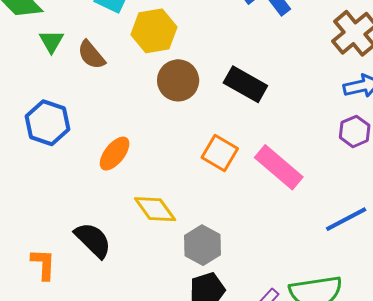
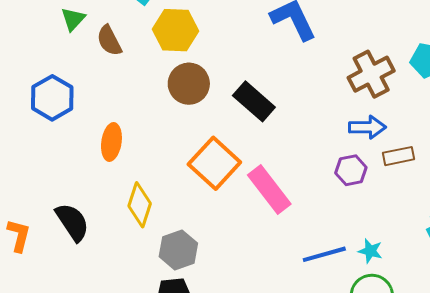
orange square: (220, 153) -> (214, 163), size x1.4
orange ellipse: (115, 154) -> (111, 142), turned -42
yellow diamond: (155, 209) -> (140, 205), turned 42

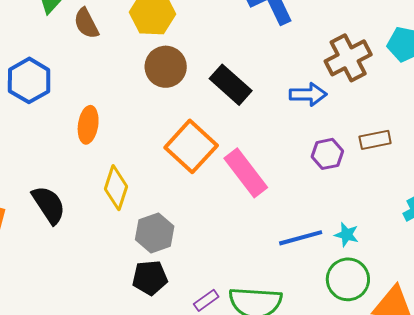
blue arrow: (367, 127) -> (308, 94), moved

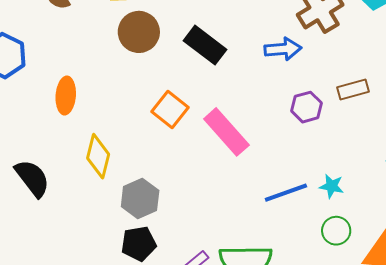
orange square: (191, 146) -> (170, 110), size x0.7
green circle: (348, 279) -> (336, 231), size x0.7

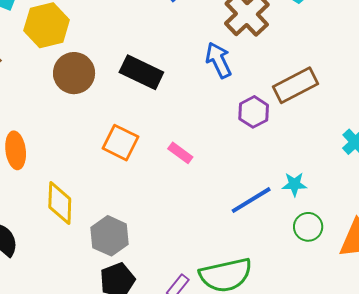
blue arrow: (283, 49) -> (219, 60), turned -99
brown rectangle: (353, 90) -> (296, 85), size x1.4
pink rectangle: (226, 132) -> (180, 153), size x0.5

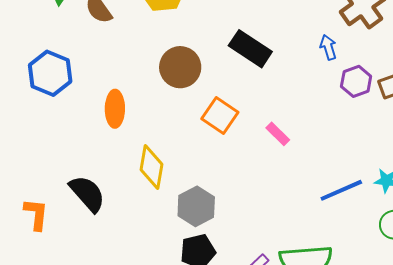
blue arrow: (219, 60) -> (328, 47), size x0.7
brown circle: (74, 73) -> (180, 67), moved
purple hexagon: (254, 112) -> (356, 81), moved

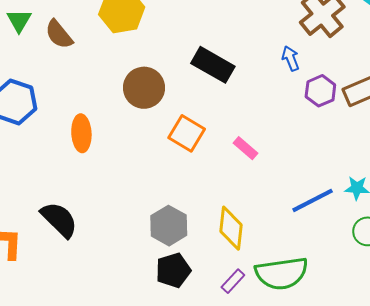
yellow diamond: (151, 167) -> (231, 228), moved

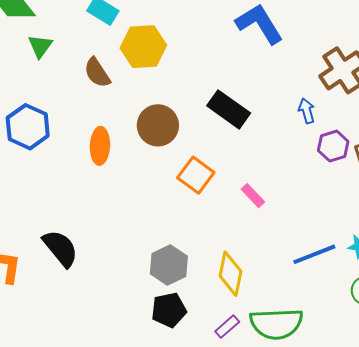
brown semicircle: (59, 34) -> (97, 73), moved
orange ellipse: (81, 133) -> (100, 146), moved

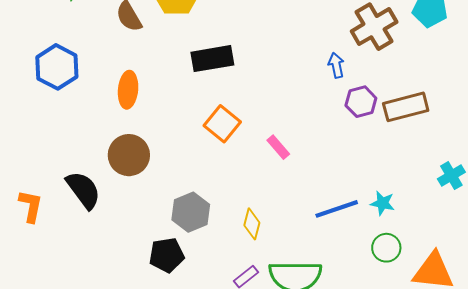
black rectangle: (229, 109) -> (212, 59), moved, turned -48
brown circle: (158, 125) -> (129, 155), moved
yellow diamond: (230, 274) -> (252, 224), size x0.7
black pentagon: (169, 310) -> (167, 255), moved

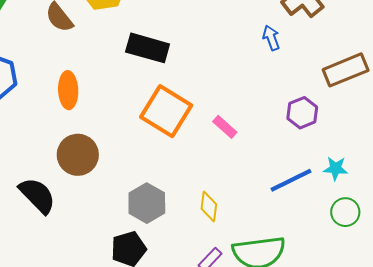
black rectangle: (212, 59) -> (148, 48), turned 33
purple hexagon: (361, 102) -> (302, 113), moved
orange square: (222, 124) -> (166, 111), size x1.4

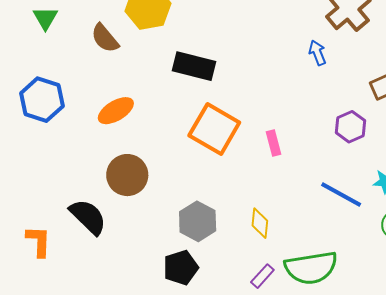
orange ellipse: (68, 90) -> (116, 111), turned 63
pink rectangle: (225, 127) -> (273, 143), turned 35
blue line: (291, 180) -> (341, 195), turned 57

